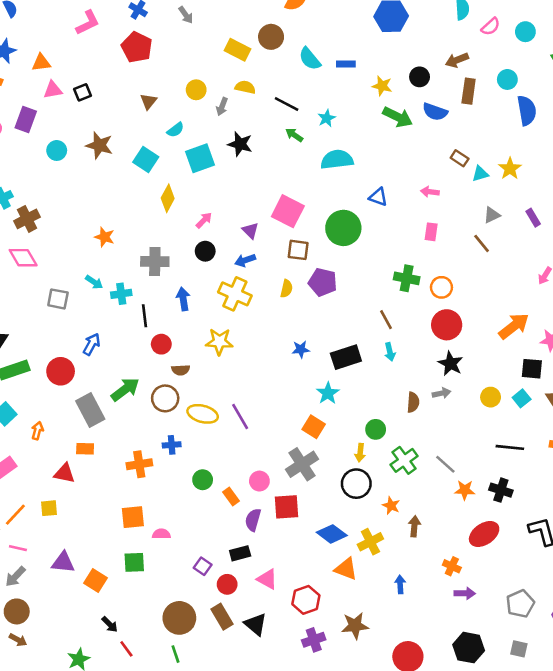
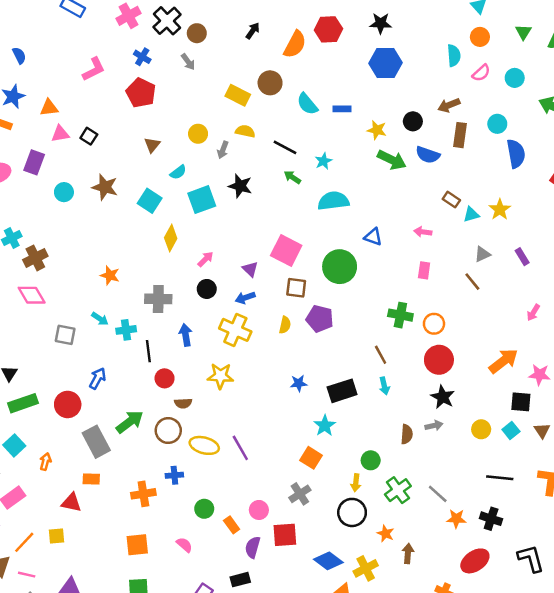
black square: (83, 92) -> (89, 136), turned -35
gray cross: (302, 464) -> (300, 494), size x0.7
pink semicircle: (161, 534) -> (184, 545), moved, turned 42

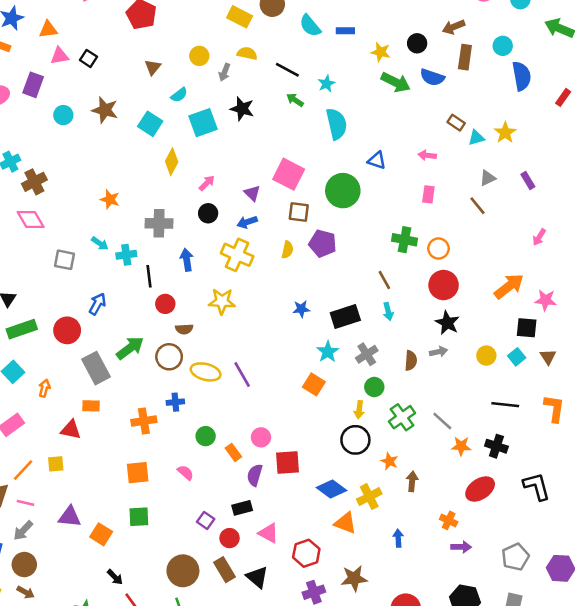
cyan semicircle: (333, 201) -> (337, 124), turned 84
gray cross: (300, 494) -> (367, 354), moved

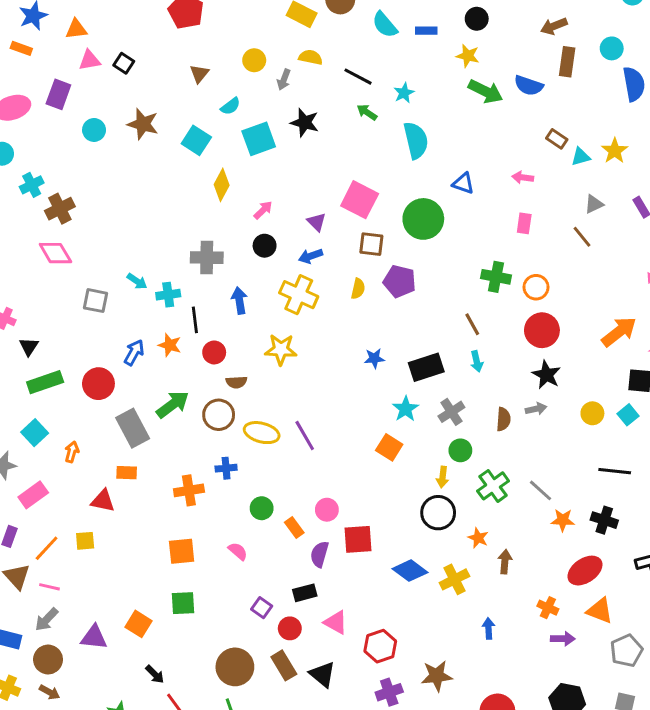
black circle: (417, 43) -> (477, 19), moved
orange star: (110, 199) -> (170, 345), moved
purple triangle: (70, 517) -> (94, 637), moved
orange triangle: (345, 523) -> (600, 611), moved

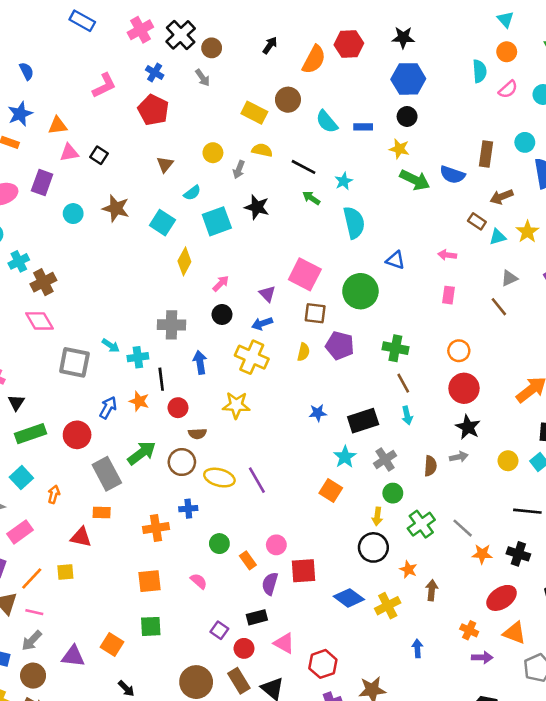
brown arrow: (554, 26) -> (502, 197), moved
green cross: (496, 277) -> (395, 348), moved
gray square: (95, 301) -> (74, 362), size x1.4

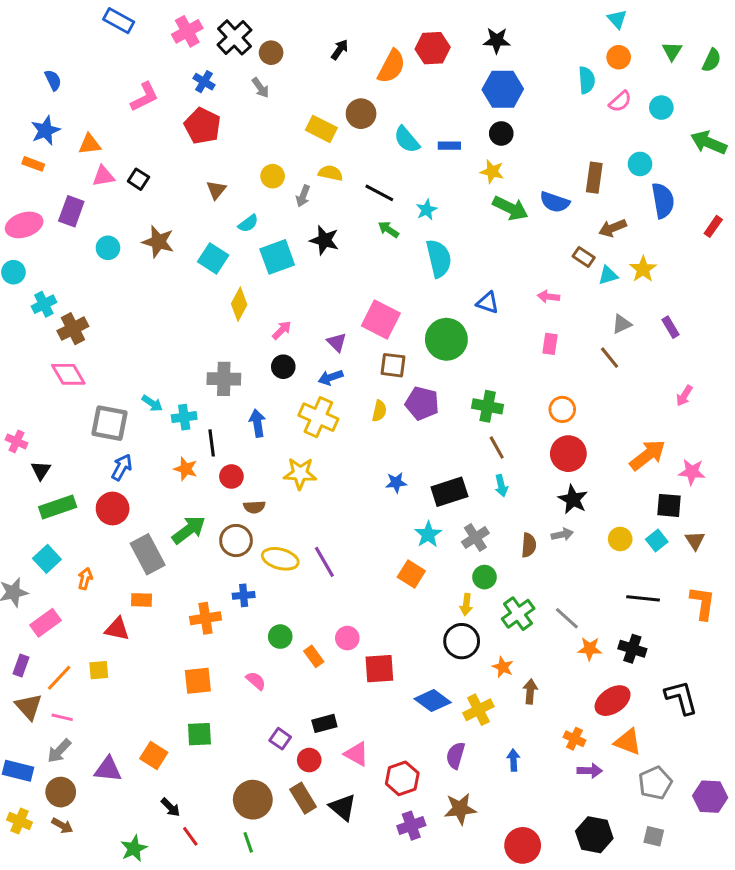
blue arrow: (108, 408) -> (122, 467), moved
purple semicircle: (270, 584) -> (456, 755), moved

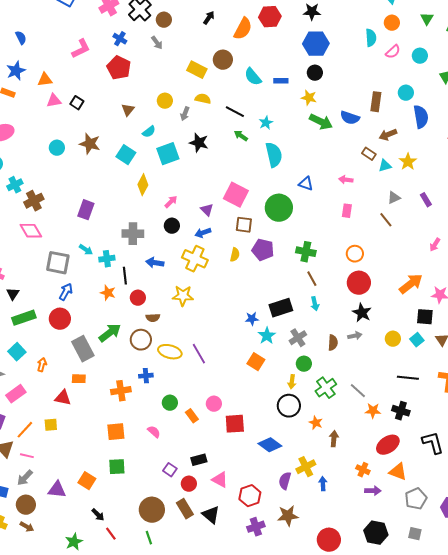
purple rectangle: (71, 211) -> (86, 210), moved
blue arrow: (257, 423) -> (155, 263), turned -72
blue star: (396, 483) -> (252, 319), moved
yellow cross: (478, 710) -> (306, 467), moved

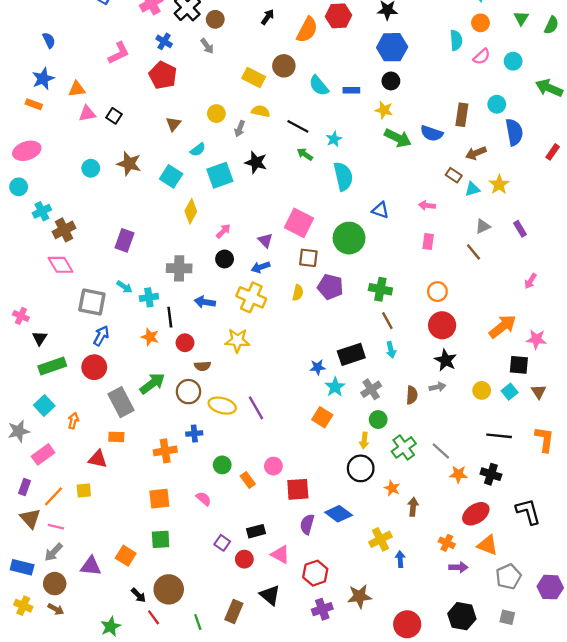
purple semicircle: (285, 481) -> (307, 524), moved
brown rectangle: (185, 509) -> (234, 611), moved, turned 54
brown circle: (152, 510) -> (169, 589), moved

